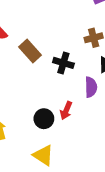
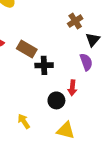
black cross: (63, 63) -> (44, 65), moved

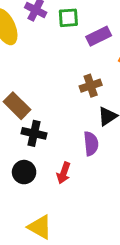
black circle: (56, 100) -> (24, 172), moved

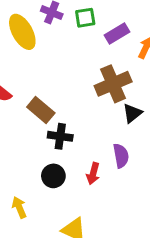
brown cross: (91, 86) -> (113, 84), size x1.6
purple semicircle: (91, 144) -> (121, 156), moved

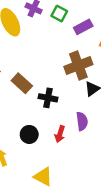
green square: (85, 18) -> (59, 14), turned 35
black cross: (60, 136) -> (48, 98), moved

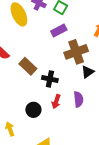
purple rectangle: (83, 27) -> (59, 31), moved
red arrow: (60, 134) -> (56, 102), moved

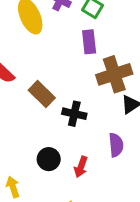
purple rectangle: (59, 31) -> (89, 42), turned -70
red arrow: (56, 102) -> (81, 167), moved

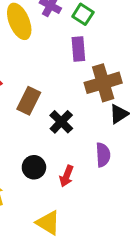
brown rectangle: (42, 94) -> (29, 101), turned 70
black cross: (74, 114) -> (61, 122), turned 30

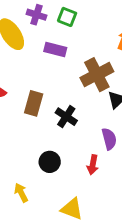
purple rectangle: (78, 49) -> (55, 49), moved, turned -60
red arrow: (66, 176) -> (93, 165), moved

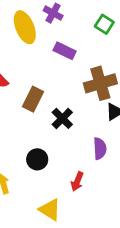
green square: (67, 17) -> (104, 24), moved
red arrow: (93, 165) -> (77, 182), moved

